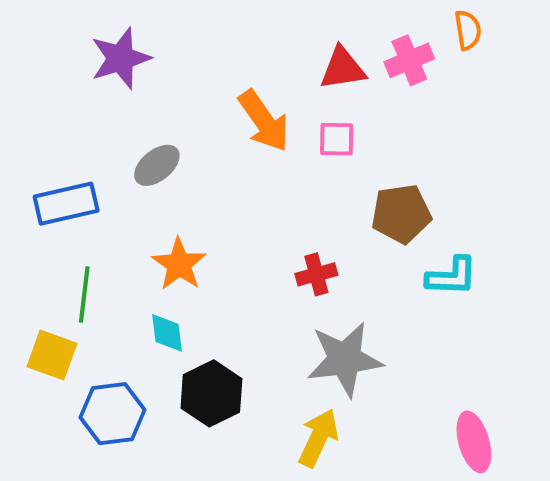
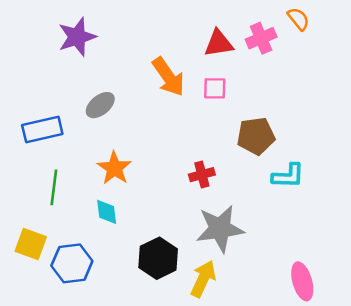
orange semicircle: (468, 30) -> (298, 19), turned -30
yellow square: (52, 355) -> (31, 244), moved
black hexagon: (211, 393) -> (158, 258), moved

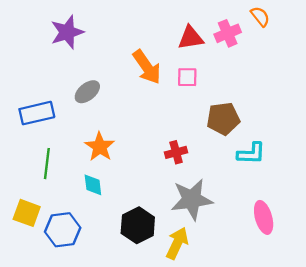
pink ellipse: (302, 281) -> (264, 217), moved

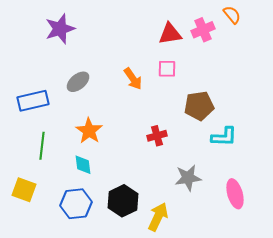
orange arrow: (147, 67) -> (133, 79), moved, size x0.7
gray star: (192, 199) -> (188, 178), moved, size x0.7
blue hexagon: (63, 230) -> (76, 204), moved

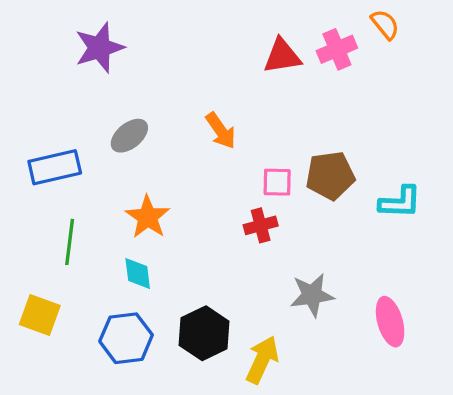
pink square: (167, 69) -> (277, 182), moved
cyan L-shape: (224, 137) -> (400, 202), moved

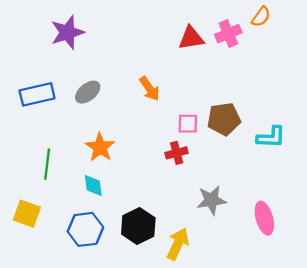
orange semicircle: (385, 24) -> (261, 17), turned 75
blue rectangle: (55, 167) -> (37, 94), moved

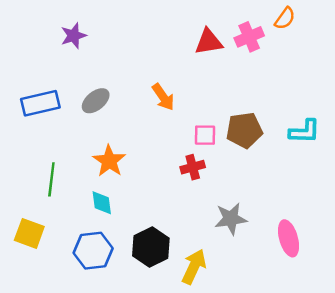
purple star: (67, 32) -> (74, 36), size x0.7
cyan L-shape: (271, 137) -> (304, 131), moved

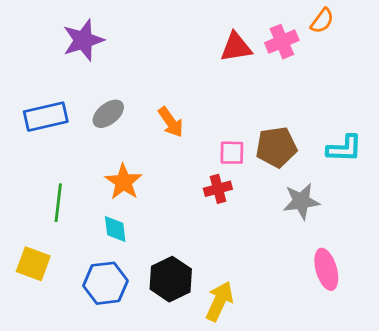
purple star: (74, 36) -> (83, 40), size x1.4
orange arrow: (163, 97) -> (171, 122), moved
gray star: (231, 219) -> (301, 201), moved

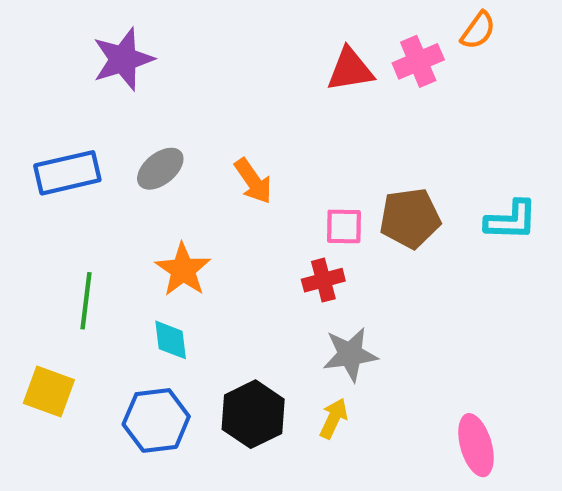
gray star: (301, 201) -> (350, 354), moved
pink ellipse: (326, 269) -> (476, 445), moved
yellow arrow: (219, 301) -> (334, 418), moved, size x0.7

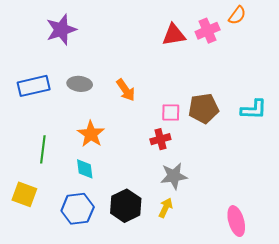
gray ellipse: (160, 169) -> (80, 84), turned 45

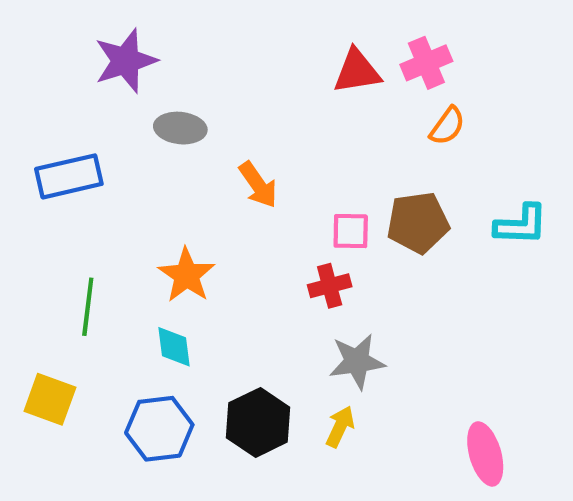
orange semicircle: (237, 15) -> (447, 126), moved
gray ellipse: (80, 84) -> (180, 128), moved

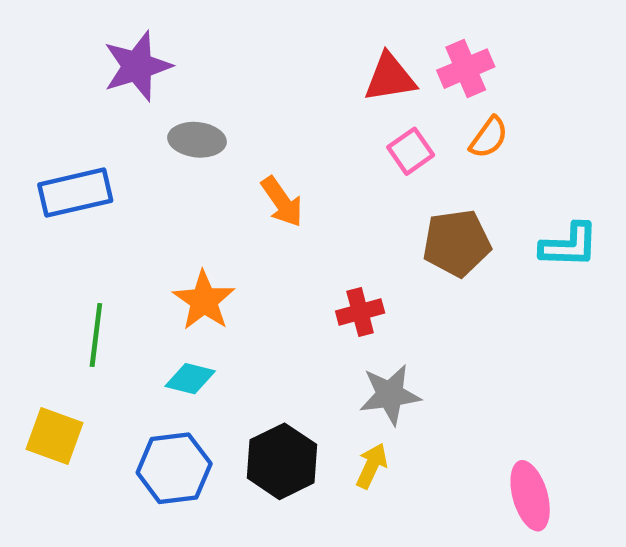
pink square: (351, 231) -> (411, 151), moved, turned -36
cyan diamond: (174, 347) -> (190, 379), turned -69

